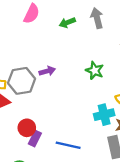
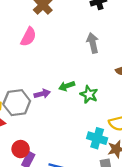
green arrow: (67, 23) -> (67, 86), moved
cyan cross: (104, 115) -> (97, 138), turned 30

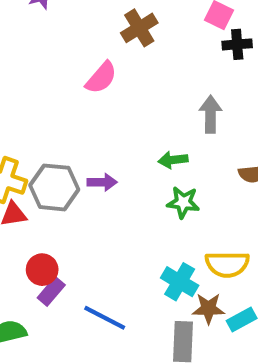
green arrow: (67, 86) -> (173, 160), moved
green star: (89, 94) -> (183, 202), turned -30

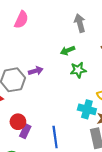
blue line: (105, 318) -> (55, 137), turned 70

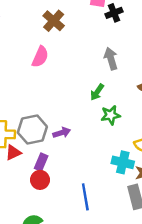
green arrow: (68, 50) -> (97, 92), turned -32
purple arrow: (36, 71) -> (62, 133), moved
purple rectangle: (25, 131) -> (41, 162), moved

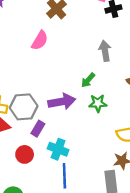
purple arrow: (62, 133) -> (62, 102), moved, size x1.6
purple rectangle: (41, 162) -> (38, 129), moved
cyan cross: (123, 162) -> (58, 149), moved

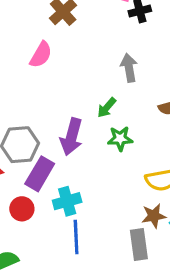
purple arrow: (62, 102) -> (71, 137), turned 116
purple rectangle: (38, 129) -> (40, 174), size x1.5
cyan cross: (58, 149) -> (67, 201), turned -36

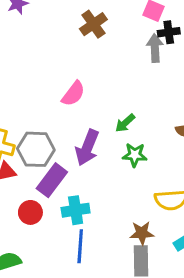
pink semicircle: (41, 55) -> (73, 94), moved
gray arrow: (129, 68) -> (155, 48), moved
brown star: (154, 216) -> (142, 233), moved

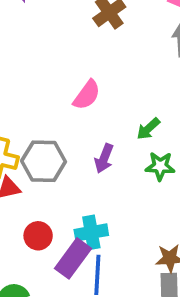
purple arrow: (87, 148) -> (104, 158), size x0.7
purple rectangle: (52, 180) -> (73, 258), moved

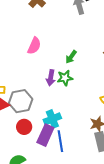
gray hexagon: (44, 161) -> (21, 101), moved
green star: (160, 166) -> (65, 78), moved

